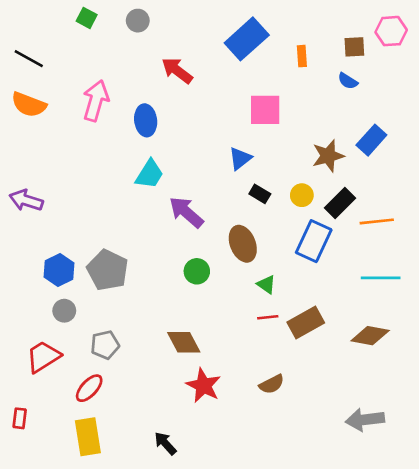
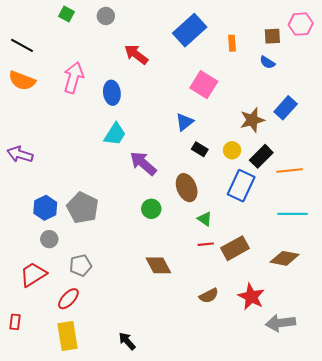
pink square: (265, 110) -> (204, 85), turned 32
brown diamond: (184, 342) -> (158, 265), moved
red star: (203, 386) -> (251, 297), moved

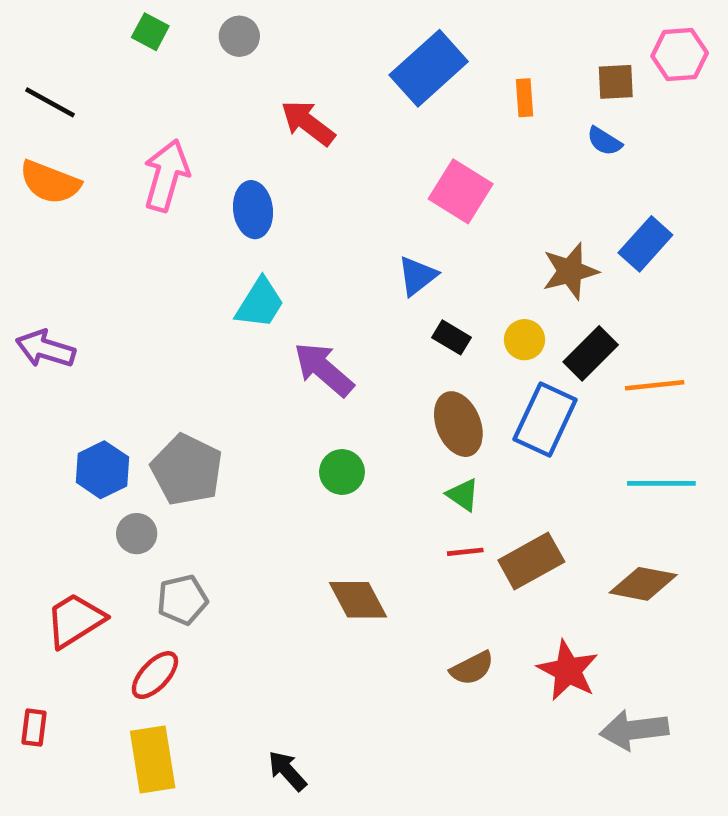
brown ellipse: (187, 188) -> (458, 424), moved
gray circle: (49, 239) -> (137, 534), moved

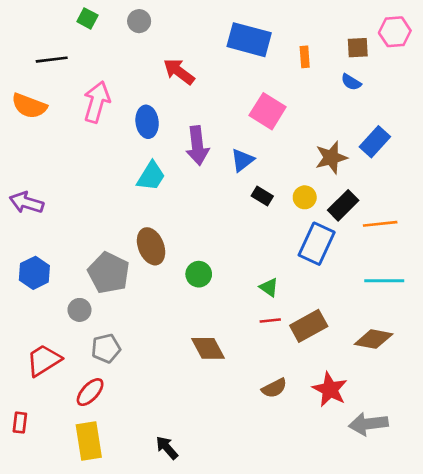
blue rectangle: (429, 68) -> (249, 40), turned 57
black line: (50, 102) -> (52, 60), moved, turned -36
purple arrow: (324, 369) -> (197, 146), moved, turned -138
brown ellipse: (458, 424) -> (151, 246), moved
blue hexagon: (102, 470) -> (34, 273), moved

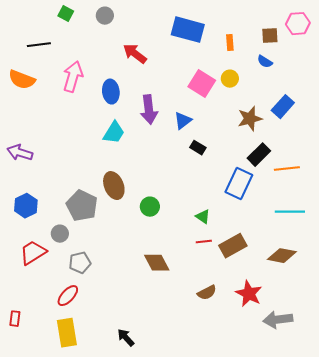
yellow circle: (305, 197) -> (230, 79), moved
red trapezoid: (44, 360) -> (33, 253), moved

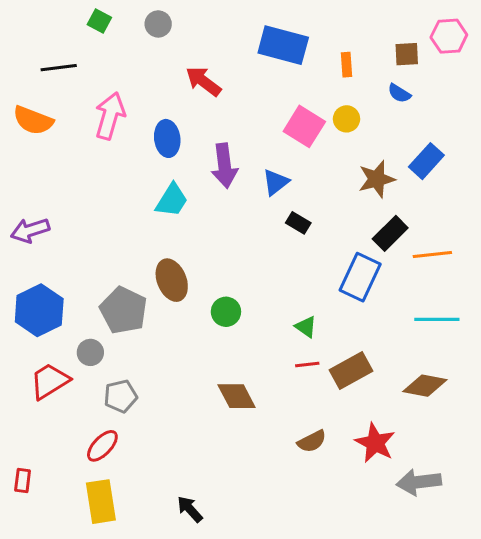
purple arrow: (20, 153) -> (30, 230), turned -35
blue hexagon: (26, 206) -> (39, 310), size x1.4

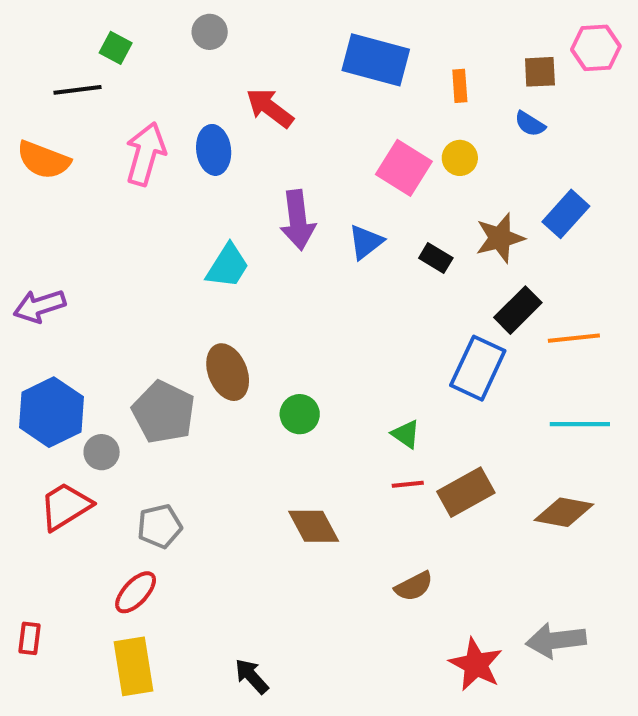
green square: (99, 21) -> (116, 48), moved
blue ellipse: (167, 138) -> (214, 150), moved
black rectangle: (298, 223) -> (436, 258), moved
gray circle: (90, 352) -> (102, 452), moved
red star: (375, 443) -> (476, 664), moved

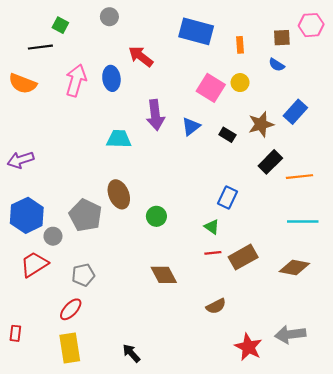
cyan trapezoid: (228, 266) -> (119, 139), turned -120
blue rectangle: (478, 368) -> (227, 198), moved, size x0.7

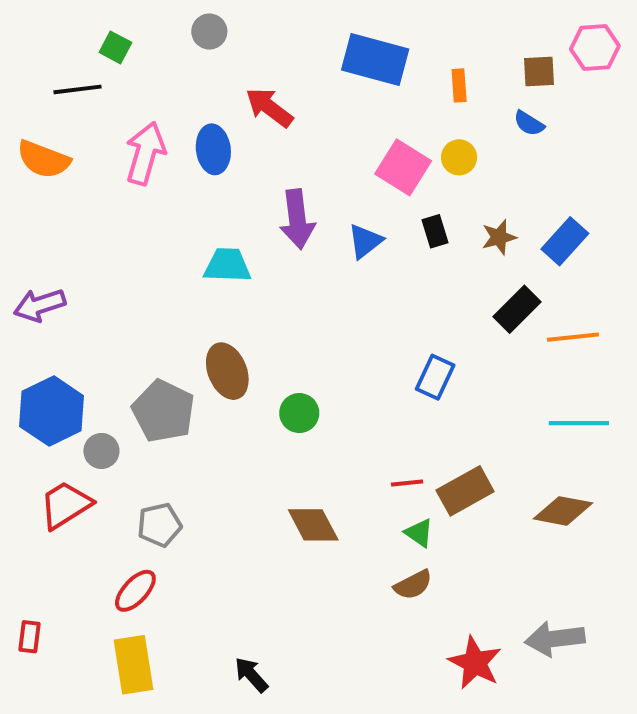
blue rectangle: (295, 112) -> (565, 241), moved
brown star: (261, 124) -> (499, 237), size x0.7
black rectangle: (227, 135) -> (435, 231), moved, turned 42
green triangle: (212, 227) -> (419, 533), moved

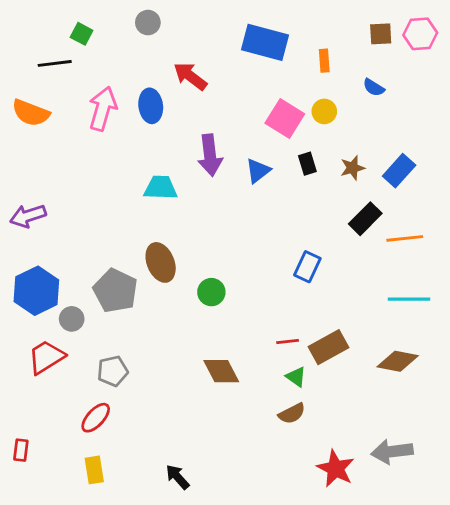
brown square: (539, 71) -> (381, 34), moved
yellow rectangle: (133, 665) -> (94, 470), size x0.7

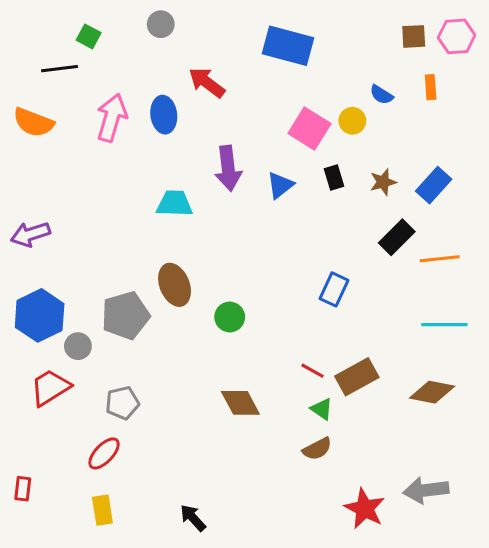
orange rectangle: (324, 61) -> (431, 87), moved
blue semicircle: (374, 87) -> (381, 95), moved
gray pentagon: (115, 291) -> (125, 315), turned 30
red line: (288, 341) -> (312, 371), turned 35

